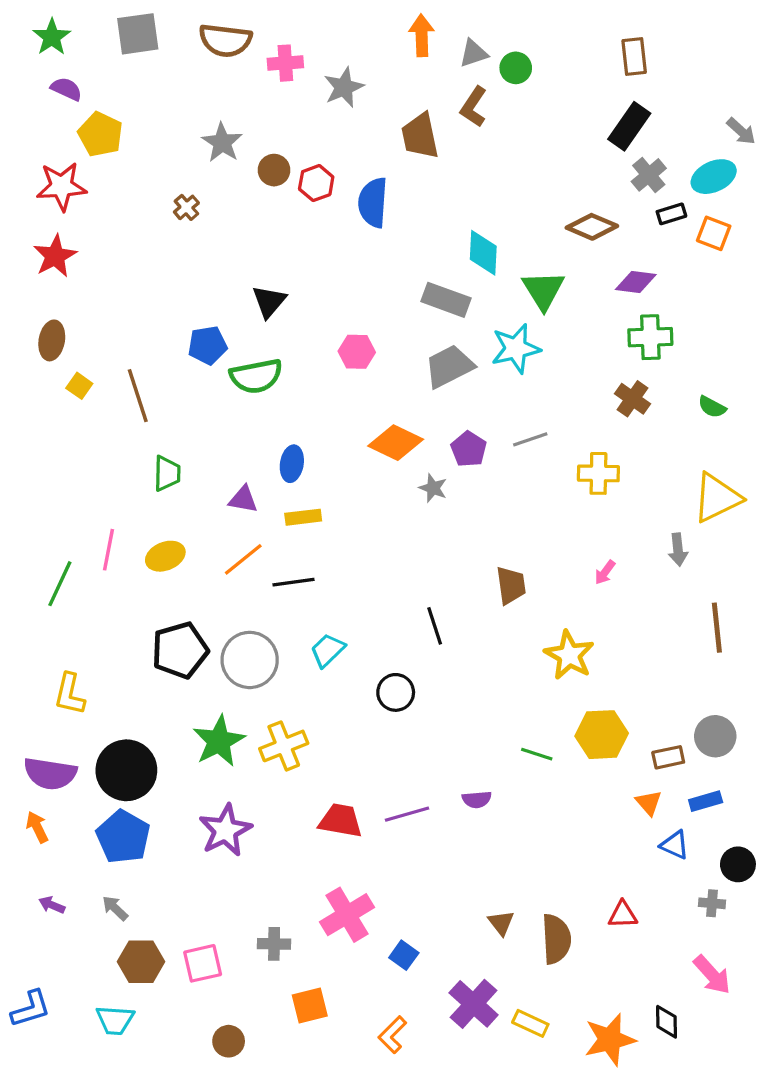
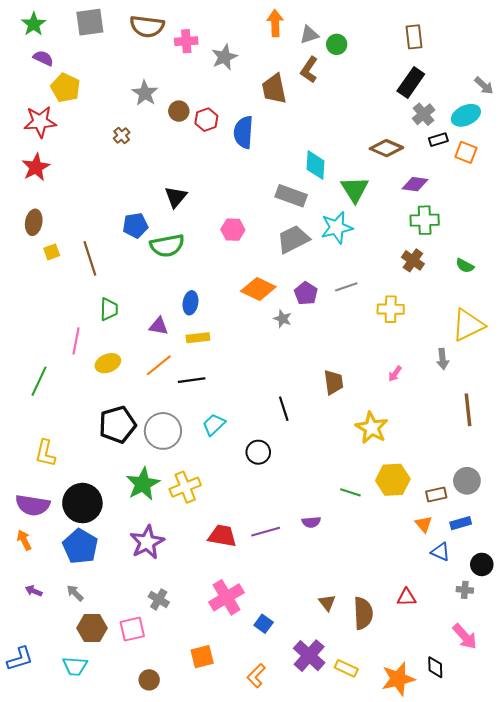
yellow square: (79, 386) -> (52, 252), turned 35
pink line: (109, 550) -> (76, 341), moved
gray cross: (274, 944) -> (159, 599), moved, turned 30

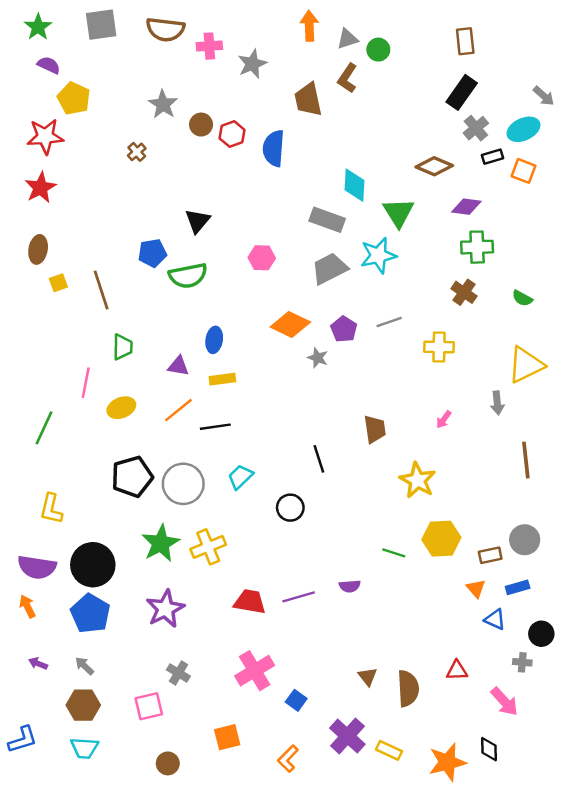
brown hexagon: (92, 628) -> (83, 705), moved
pink arrow: (465, 636) -> (504, 702), moved

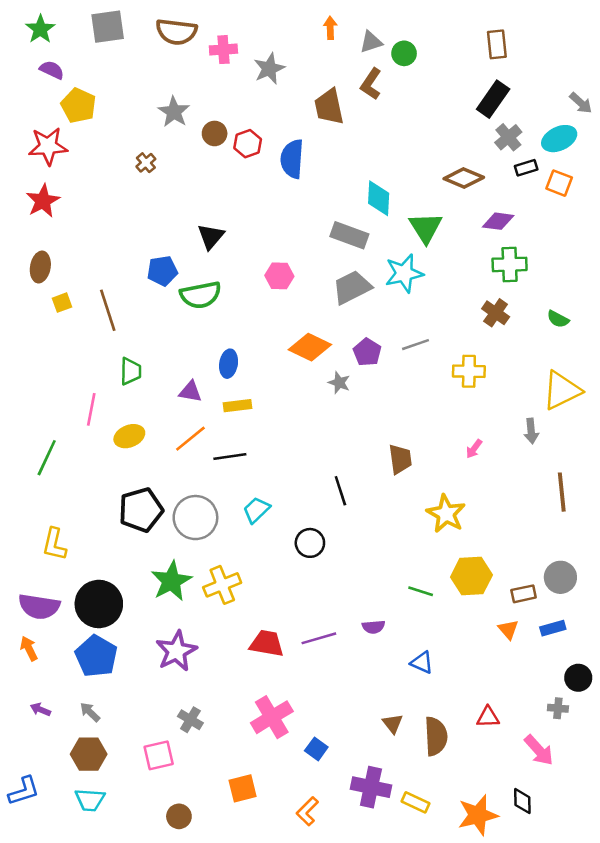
orange arrow: (309, 26) -> (330, 28), size x0.7
blue triangle: (495, 619) -> (422, 662), moved
purple cross: (347, 736) -> (371, 787), turned -30

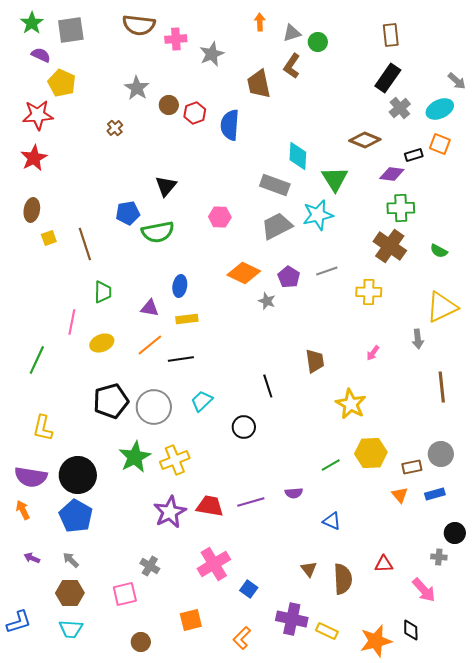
gray square: (108, 27) -> (71, 30), moved
black rectangle: (526, 168) -> (414, 155), moved
brown cross: (496, 313) -> (390, 246), size x1.5
green line: (421, 591) -> (331, 465), turned -48
purple star: (176, 651) -> (170, 512), moved

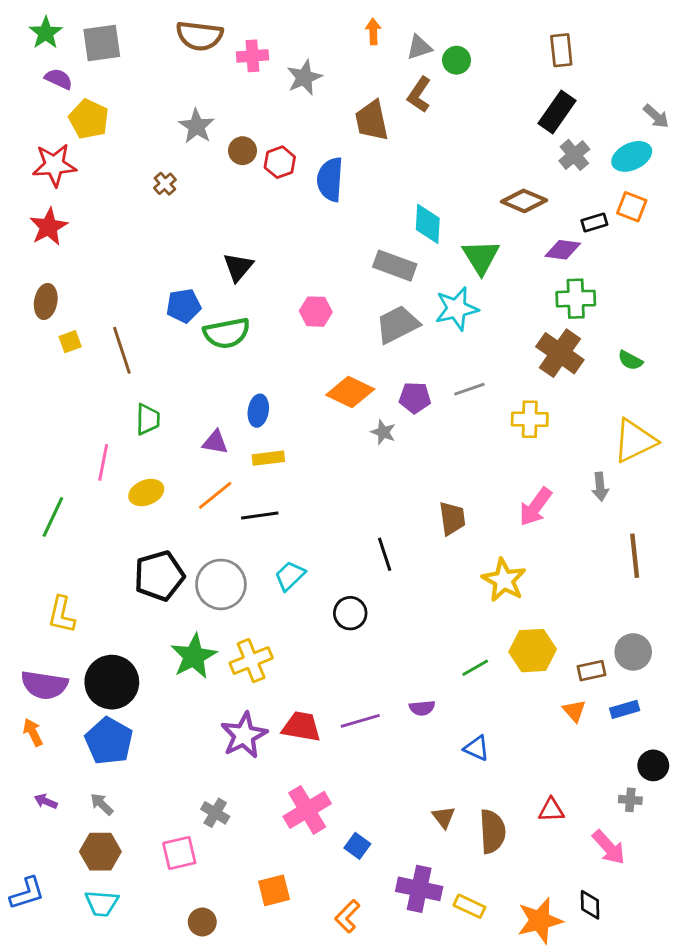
purple pentagon: (289, 277) -> (415, 398), turned -30
pink arrow: (373, 353) -> (536, 507), size x1.8

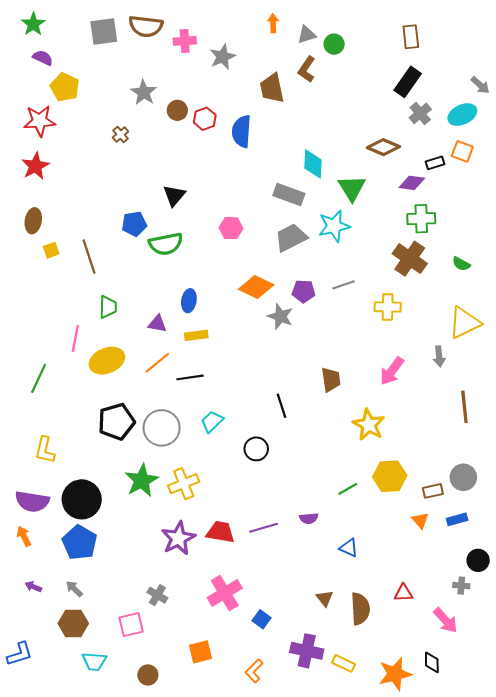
gray square: (102, 43) -> (104, 31), moved
gray star: (383, 432) -> (280, 316), size x1.4
yellow ellipse: (146, 493) -> (107, 361), size x1.4
cyan trapezoid: (102, 903) -> (94, 661), moved

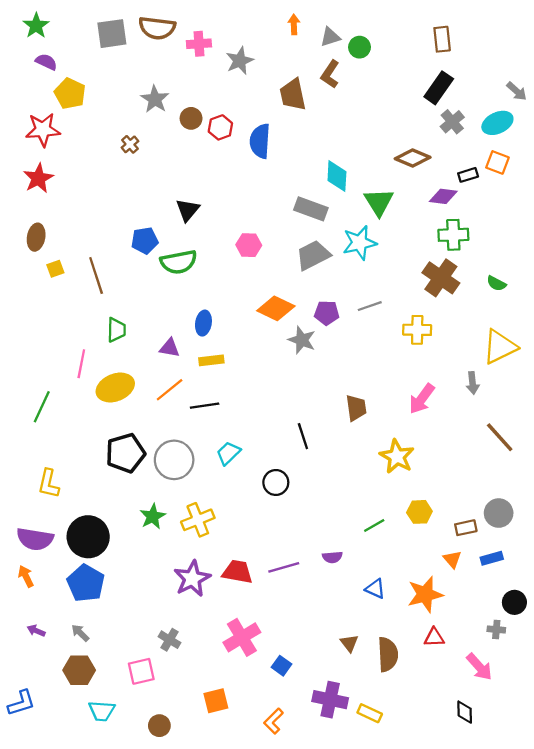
brown line: (464, 407) -> (500, 437), turned -36
yellow hexagon: (390, 476) -> (419, 512), size x0.7
green star: (142, 480) -> (153, 516), size x0.7
orange star: (395, 674) -> (425, 594), moved

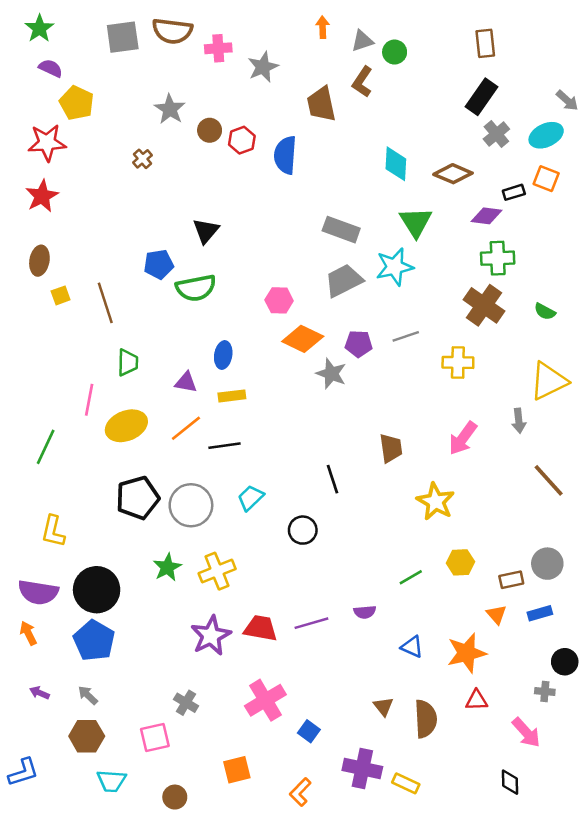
cyan diamond: (337, 176) -> (396, 164), moved
pink hexagon: (249, 245) -> (279, 300), moved

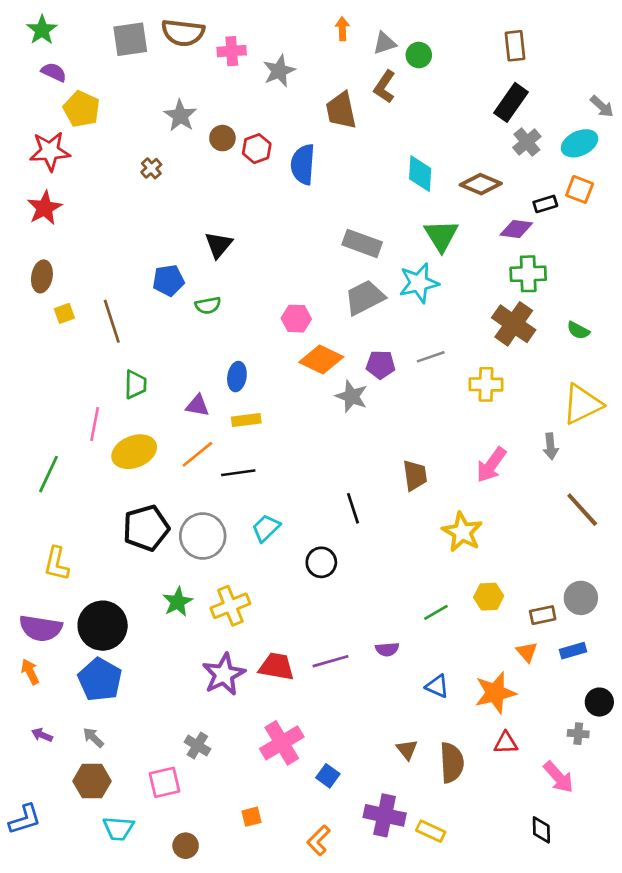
green semicircle: (196, 288) -> (208, 305), size x0.6
orange square: (237, 770) -> (251, 817), size x0.7

